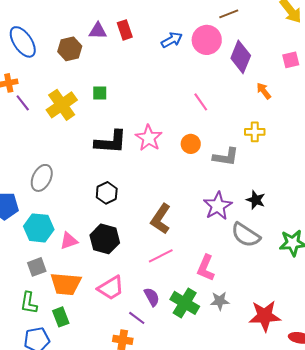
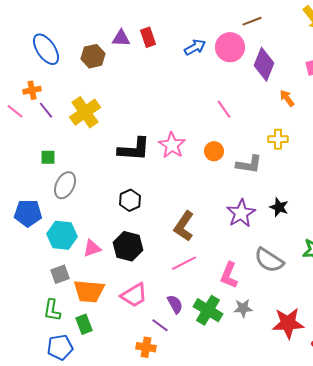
green square: (100, 93) -> (48, 157), moved
gray semicircle: (246, 235) -> (269, 260), moved

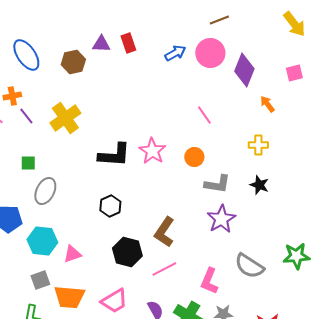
brown line: (252, 21) -> (219, 20), moved
gray L-shape: (249, 164) -> (217, 184), moved
black star: (279, 207) -> (259, 185), moved
black hexagon: (128, 246) -> (127, 252), moved

